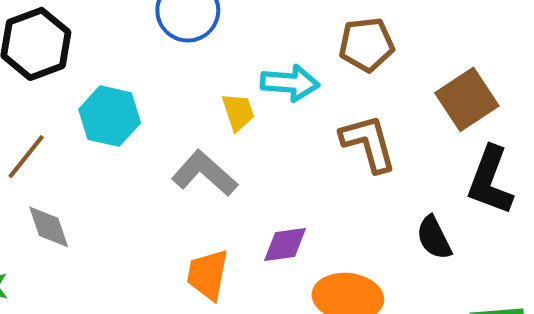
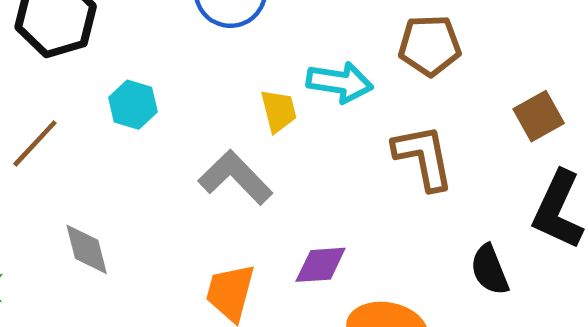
brown square: (467, 99) -> (539, 116), size x0.7
cyan hexagon: (110, 116) -> (133, 105), size x0.7
gray diamond: (49, 227) -> (87, 249), moved

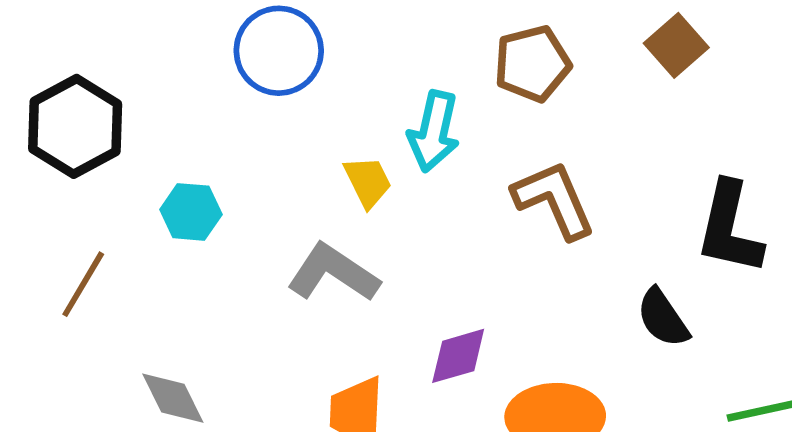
cyan arrow: (340, 82) -> (434, 131), turned 106
brown square: (539, 116) -> (676, 45), moved

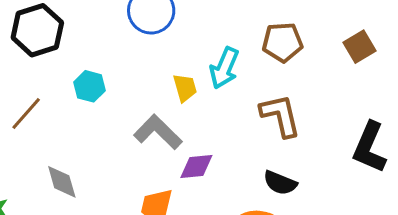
black semicircle: (663, 318) -> (280, 183), moved, turned -44
purple diamond: (458, 356) -> (196, 167), moved

